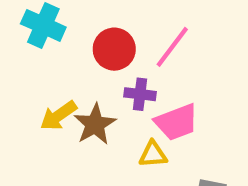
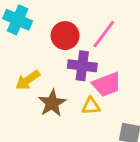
purple cross: (140, 94) -> (82, 66), size x1.4
brown star: (95, 124) -> (52, 103), moved

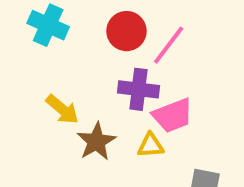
red circle: (65, 36) -> (126, 31), moved
yellow arrow: (28, 80) -> (62, 109), turned -105

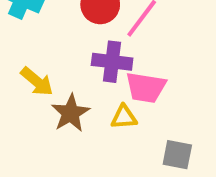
pink trapezoid: (173, 115) -> (146, 87), turned 30

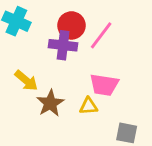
purple cross: (112, 62) -> (63, 45), moved

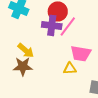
pink line: (101, 35) -> (68, 26), moved
brown star: (50, 103) -> (23, 66), moved, turned 30

